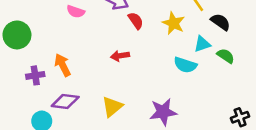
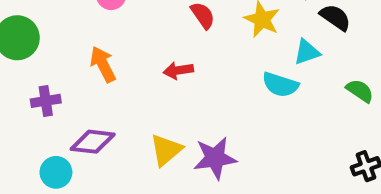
green semicircle: (226, 56) -> (360, 91), moved
orange arrow: (63, 65) -> (103, 64), moved
purple star: (163, 112) -> (215, 158), moved

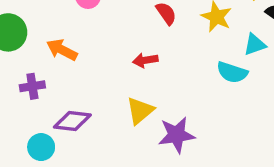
orange arrow: (103, 64) -> (62, 50), moved, turned -36
yellow triangle: (166, 150) -> (140, 111), moved

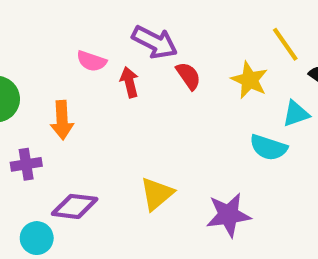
orange arrow: (62, 50) -> (62, 120), turned -120
red arrow: (145, 60) -> (129, 82), moved, turned 85
purple star: (177, 135) -> (228, 215), moved

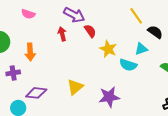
pink semicircle: (91, 61) -> (28, 14), moved
yellow star: (249, 80) -> (108, 49), moved

